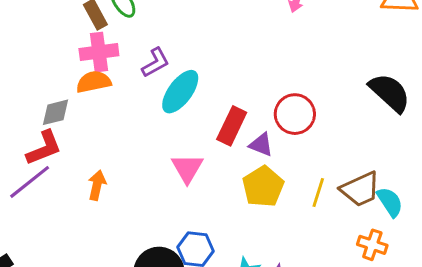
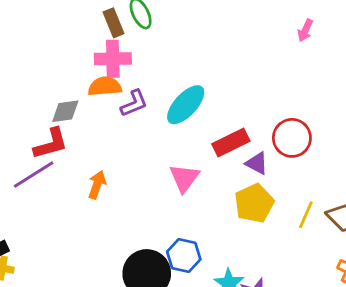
purple L-shape: (156, 63) -> (134, 103), moved
red rectangle: (232, 126) -> (231, 143), turned 32

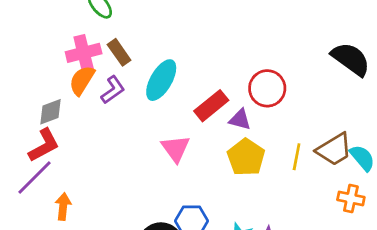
brown rectangle: (113, 23) -> (119, 52), moved
orange semicircle: (105, 86) -> (82, 80), turned -40
orange arrow: (97, 185) -> (63, 206), moved

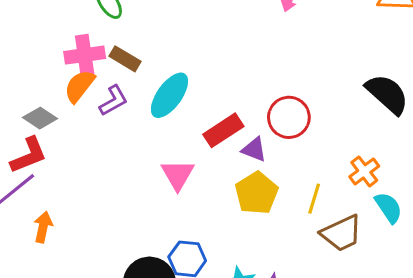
brown rectangle: (119, 52) -> (125, 59), turned -30
gray diamond: (50, 112) -> (40, 118), turned 48
brown trapezoid: (334, 149) -> (341, 233), moved
orange cross: (351, 199) -> (364, 171), moved, turned 35

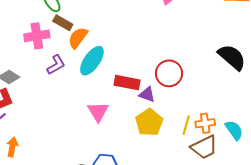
brown rectangle: (125, 59) -> (63, 23), moved
orange semicircle: (79, 86) -> (78, 38), moved
red rectangle: (223, 130) -> (127, 83), turned 45
orange cross: (364, 171) -> (205, 123), moved, turned 30

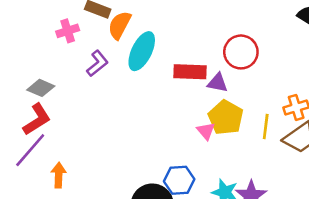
pink cross: (37, 36) -> (68, 31), size x0.7
pink triangle: (98, 112) -> (206, 131), moved, size x0.7
yellow line: (186, 125) -> (266, 127), moved

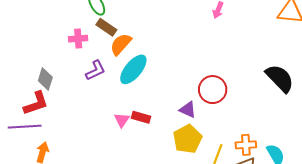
red rectangle: (190, 72) -> (141, 117), moved, size x0.7
gray diamond: (41, 88) -> (45, 79), turned 70
pink triangle: (206, 131) -> (122, 120), moved
purple line: (30, 150) -> (25, 127), turned 32

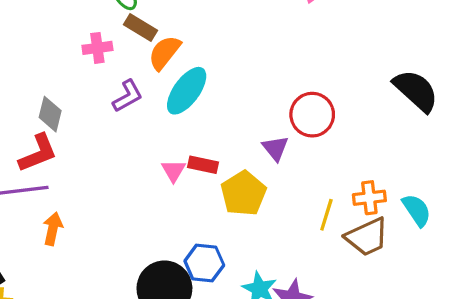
purple triangle: (188, 110) -> (275, 148), turned 30
yellow pentagon: (188, 139) -> (243, 193), moved

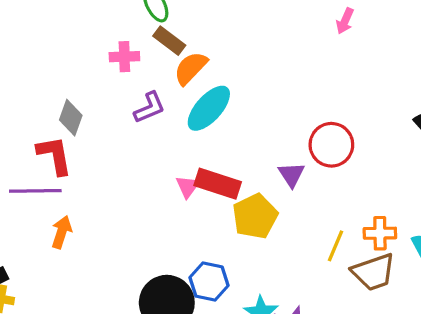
red L-shape: (38, 153) -> (55, 155), turned -84
red rectangle: (203, 165) -> (218, 184), size x1.5

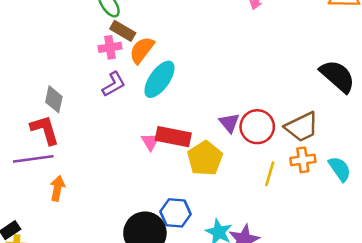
pink cross: (124, 57) -> (110, 47), moved
red circle: (331, 145) -> (257, 127), moved
brown trapezoid: (374, 272) -> (302, 127), moved

